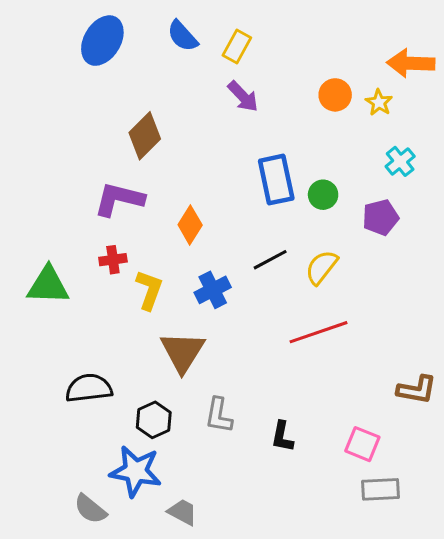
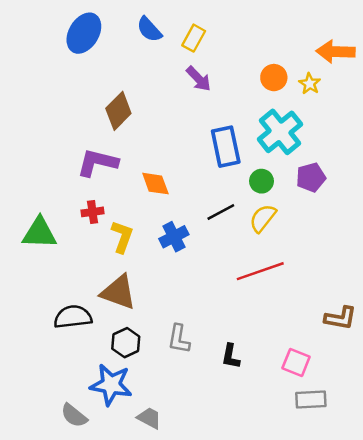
cyan cross: (400, 161) -> (280, 132), moved, size x1.8
green circle: (323, 195) -> (262, 181), moved
orange diamond: (190, 225) -> (155, 184), turned -52
brown triangle: (182, 352) -> (118, 292), moved, turned -42

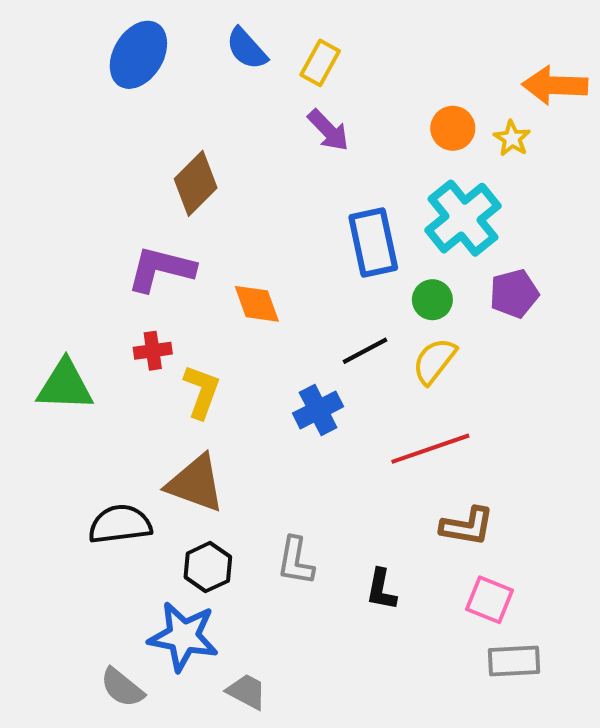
blue cross: (174, 237) -> (318, 410), moved
brown L-shape: (340, 318) -> (467, 526), moved

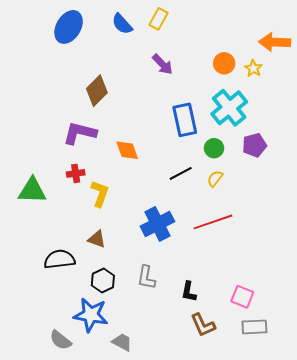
yellow rectangle: (320, 63) -> (158, 19), moved
yellow semicircle: (434, 361) -> (215, 178), size x0.7
blue cross: (318, 410) -> (157, 224), moved, size x1.4
brown triangle: (196, 483) -> (97, 239), size x0.6
brown L-shape: (467, 526) -> (203, 325), moved, turned 56

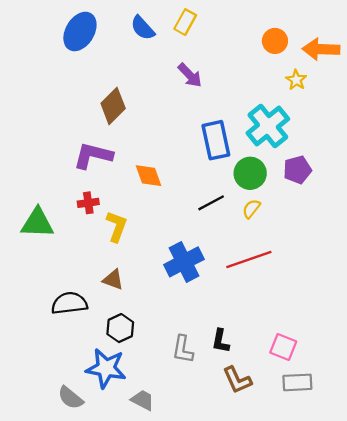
orange circle: (224, 63) -> (275, 41), moved
green circle: (214, 148) -> (250, 173), size x1.4
gray L-shape: (146, 277) -> (183, 349), moved

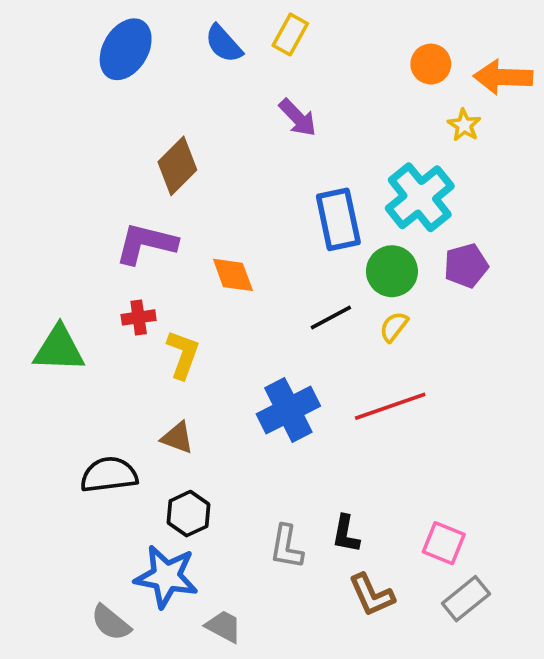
gray rectangle: (297, 382) -> (466, 599), turned -36

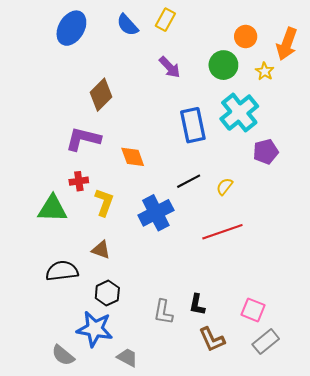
orange arrow: (503, 77) -> (287, 44), turned -72
green circle: (392, 271) -> (223, 65), moved
green triangle: (59, 349) -> (52, 209), moved
blue cross: (288, 410) -> (156, 213), moved

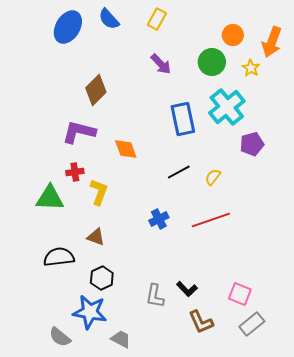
blue semicircle: (127, 25) -> (109, 19), moved
blue cross: (156, 213) -> (159, 219), moved, size x0.6
black L-shape: (197, 305) -> (187, 289), turned -55

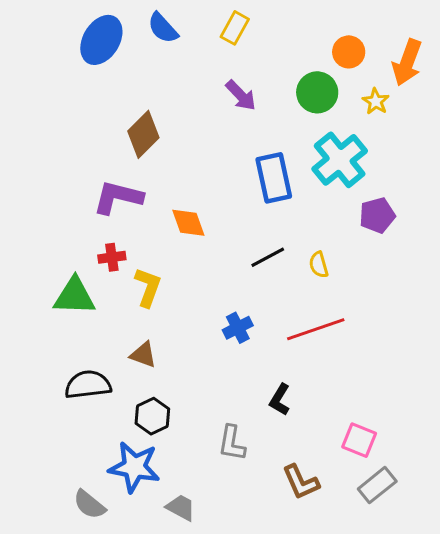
yellow semicircle: (213, 177) -> (319, 265), turned -54
black L-shape: (187, 289) -> (280, 400), moved, turned 75

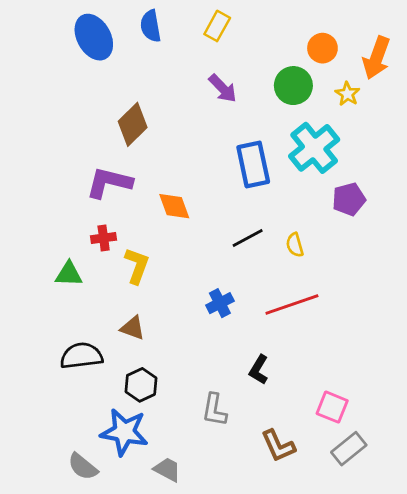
blue semicircle: (163, 28) -> (151, 26), turned 32
blue ellipse: (101, 40) -> (94, 37), turned -60
green triangle: (74, 296) -> (69, 274), size x0.7

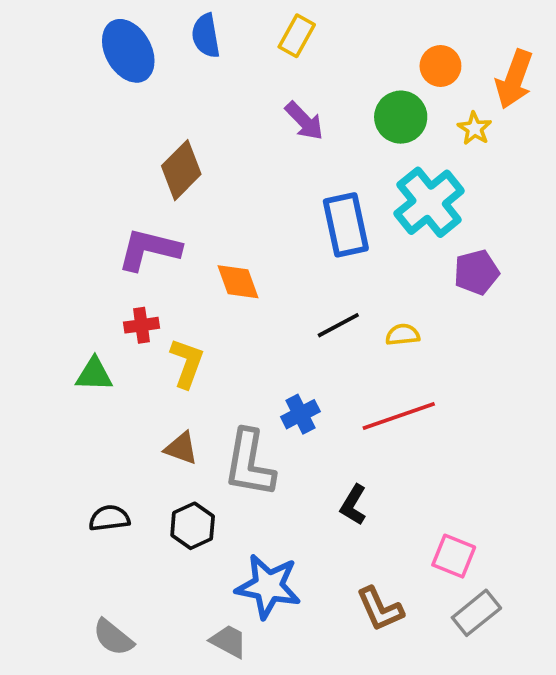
yellow semicircle: (295, 245) -> (403, 335), turned 100
black semicircle: (81, 356) -> (109, 518), moved, size x0.7
gray L-shape: (214, 410) -> (249, 463), moved, size x1.5
blue star: (124, 432) -> (268, 586), moved

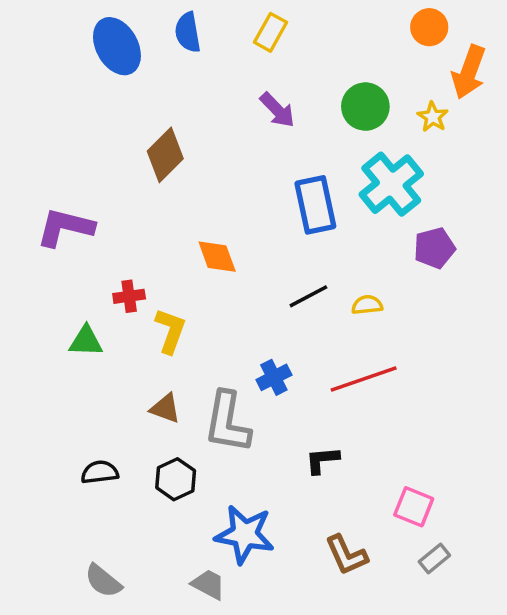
orange circle: (440, 66) -> (429, 27), moved
purple L-shape: (149, 250) -> (65, 227), moved
black L-shape: (353, 505) -> (322, 460), turned 54
gray rectangle: (476, 613) -> (434, 558), size x0.7

